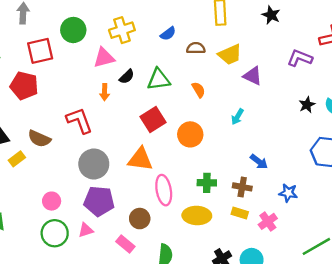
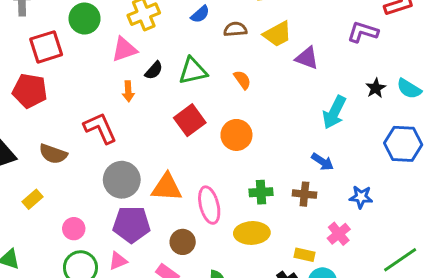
cyan arrow: (237, 117) -> (334, 112), moved, size x1.6
yellow rectangle: (17, 159) -> (32, 199), moved
orange triangle: (140, 159) -> (167, 187), moved
yellow rectangle: (240, 213) -> (305, 255), moved

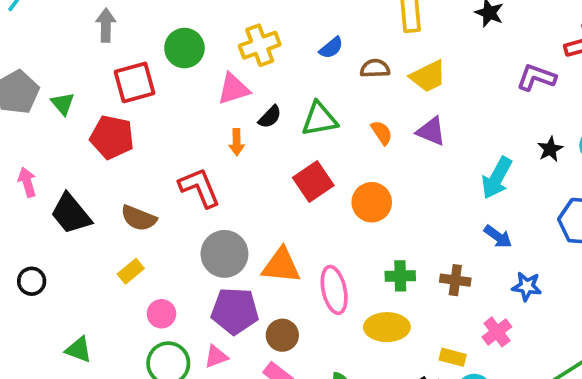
purple triangle: (307, 58) -> (431, 131), moved
blue arrow: (322, 162) -> (498, 237), moved
yellow rectangle: (32, 199) -> (131, 271), moved
brown circle: (183, 242) -> (282, 335), moved

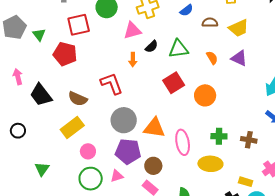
yellow rectangle: (131, 271) -> (72, 128), size x1.6
green triangle: (79, 350) -> (42, 169), turned 42

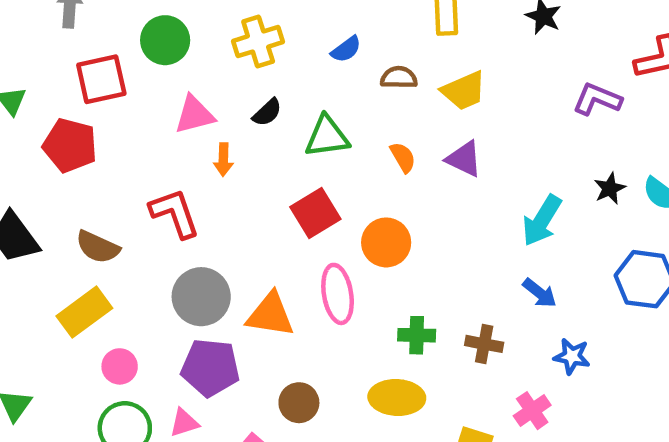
pink triangle: (132, 31) -> (194, 115), moved
black semicircle: (152, 47) -> (267, 112), moved
pink ellipse: (183, 142) -> (338, 294), moved
brown circle: (153, 166) -> (299, 403), moved

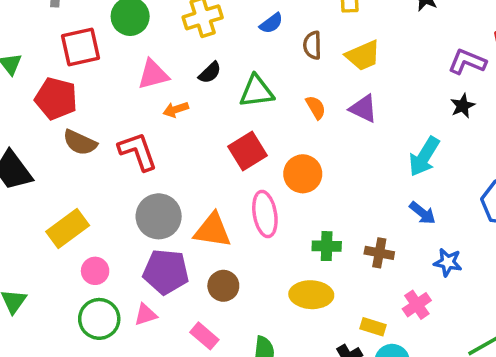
brown semicircle: (399, 78) -> (312, 45), turned -92
orange arrow: (223, 160) -> (176, 109), turned 70
black star: (610, 188) -> (463, 106), moved
brown semicircle: (98, 247) -> (80, 143), moved
brown circle: (299, 403) -> (223, 286), moved

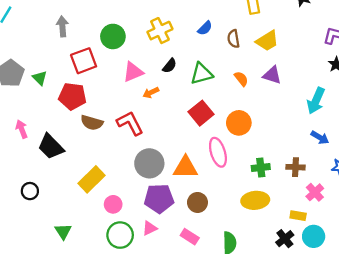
pink cross: (417, 305) -> (315, 192), moved

